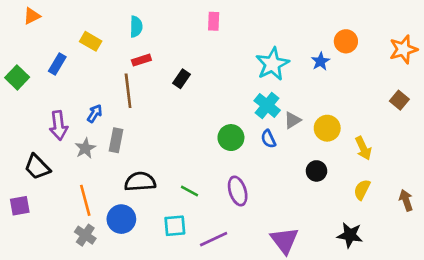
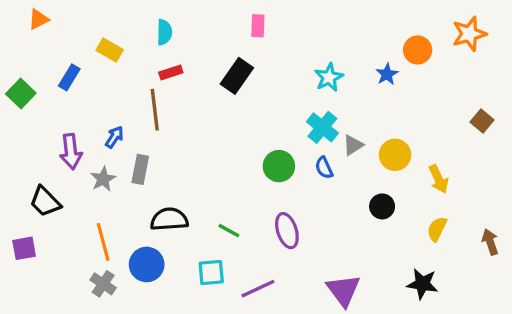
orange star: (403, 49) -> (469, 34), moved
cyan star: (272, 64) -> (329, 77), size x0.7
black rectangle: (182, 79) -> (237, 76), moved, size x1.5

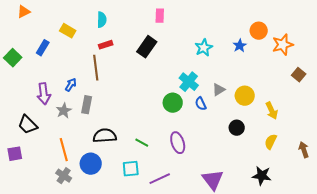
orange star: (469, 34) -> (283, 45), moved
cyan cross: (322, 127) -> (189, 82), moved

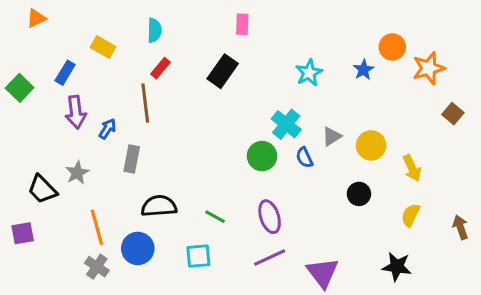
red rectangle: (106, 45) -> (160, 68), turned -32
purple arrow: (44, 94) -> (76, 112), moved
gray star: (64, 111) -> (77, 173), moved
purple line: (160, 179) -> (270, 258), moved

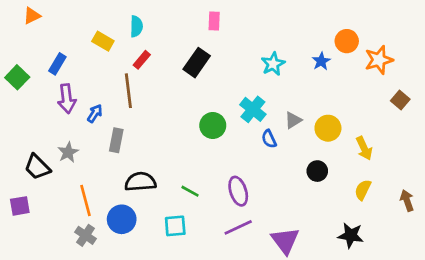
yellow rectangle: (103, 47) -> (103, 41), moved
green circle: (262, 156) -> (213, 125), moved

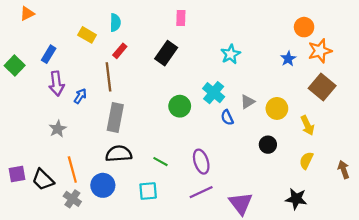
orange circle: (347, 41) -> (304, 27), moved
blue star: (321, 61) -> (288, 59), moved
brown square: (400, 100) -> (322, 87), moved, size x1.6
gray rectangle: (116, 140) -> (115, 118), moved, size x1.4
black trapezoid: (37, 167) -> (43, 180), moved

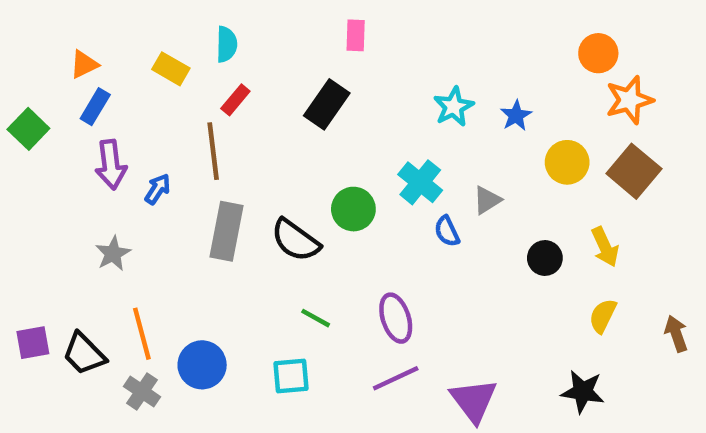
orange triangle: (27, 14) -> (84, 64), moved
blue star: (288, 59) -> (516, 116), moved
yellow circle: (277, 108) -> (567, 162), moved
black circle: (268, 145) -> (545, 258), moved
black semicircle: (119, 154) -> (296, 240), moved, turned -140

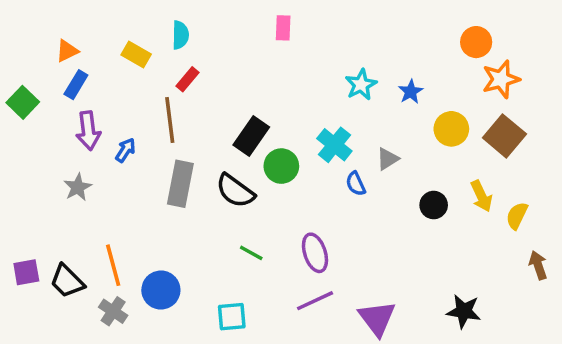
black rectangle: (327, 104) -> (251, 136), moved
gray star: (113, 254) -> (78, 187), moved
yellow semicircle: (603, 316) -> (517, 216), moved
cyan square: (291, 376) -> (232, 317), moved

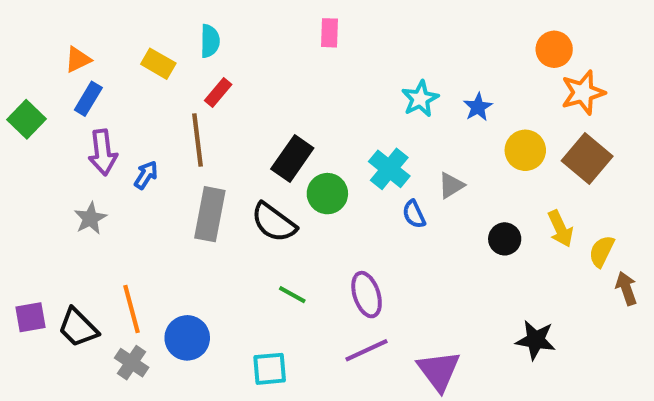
brown arrow: (538, 265) -> (626, 288), moved
black star: (464, 311) -> (536, 340), moved

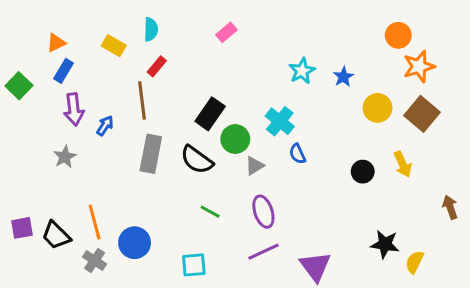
pink rectangle: (329, 33) -> (226, 32), moved, turned 48
gray triangle: (451, 185) -> (255, 166), moved
yellow semicircle: (602, 251) -> (415, 262), moved

